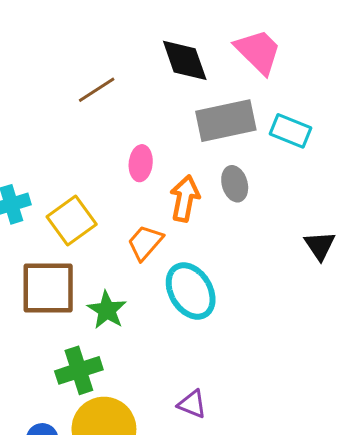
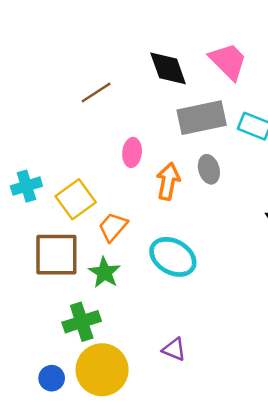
orange trapezoid: (145, 243) -> (113, 227), moved
cyan ellipse: (191, 291) -> (173, 257), turned -30

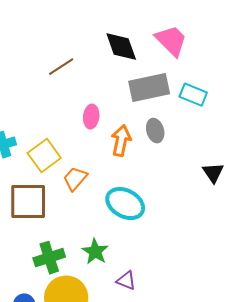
green star: (104, 273) -> (95, 252), moved

